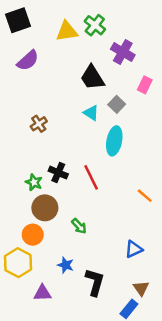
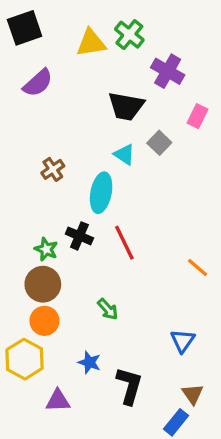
black trapezoid: (92, 78) -> (126, 106), turned -48
cyan ellipse: (114, 141) -> (101, 193), moved
brown circle: (45, 208) -> (43, 284), moved
blue triangle: (134, 249) -> (183, 341), turned -30

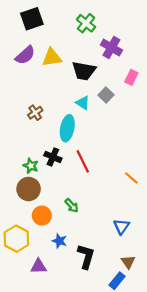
black square: (25, 28) -> (32, 19), moved
yellow triangle: (91, 43) -> (52, 57), moved
orange circle: (44, 321) -> (42, 215), moved

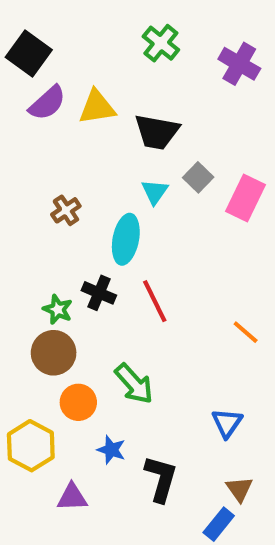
black square: (32, 19) -> (29, 53), moved, turned -35
purple cross: (111, 48) -> (239, 64), moved
pink rectangle: (131, 77) -> (246, 198), moved, size x1.5
cyan triangle: (83, 103) -> (155, 192), turned 32
green arrow: (72, 206) -> (134, 384), size x1.5

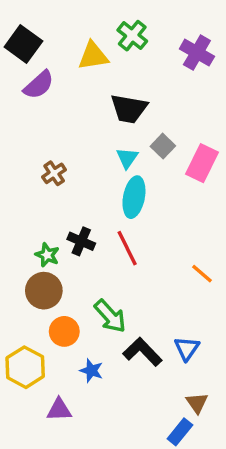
yellow triangle: (97, 107) -> (93, 56), moved
cyan ellipse: (126, 239) -> (134, 197), moved
black L-shape: (161, 479) -> (142, 352), moved, turned -60

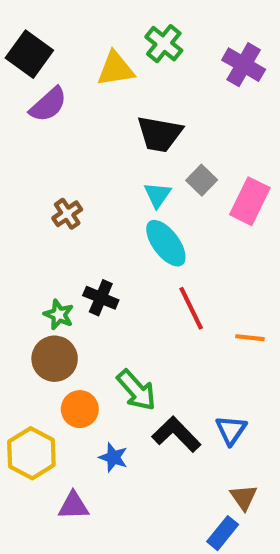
cyan ellipse: (134, 197) -> (166, 243), turned -48
red line: (127, 248) -> (191, 308), moved
orange line: (202, 274) -> (250, 338), turned -35

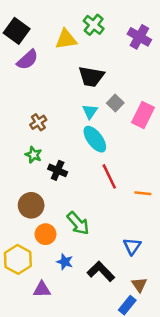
green star: (59, 315) -> (33, 155), moved
black L-shape: (176, 434) -> (101, 271), moved

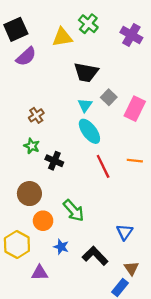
black square: (17, 31) -> (16, 29), turned 30
orange line: (143, 193) -> (135, 161), moved

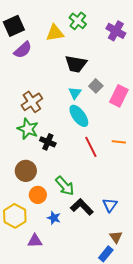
brown cross: (36, 115) -> (32, 102), size x1.5
green star: (32, 146) -> (28, 129), size x1.5
black L-shape: (95, 256) -> (82, 207), moved

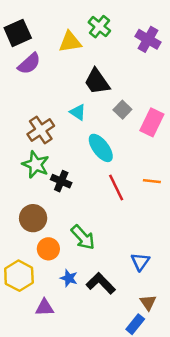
black trapezoid: (76, 64) -> (97, 81), turned 45
cyan triangle: (75, 93) -> (78, 112), moved, turned -32
black L-shape: (82, 207) -> (101, 283), moved

